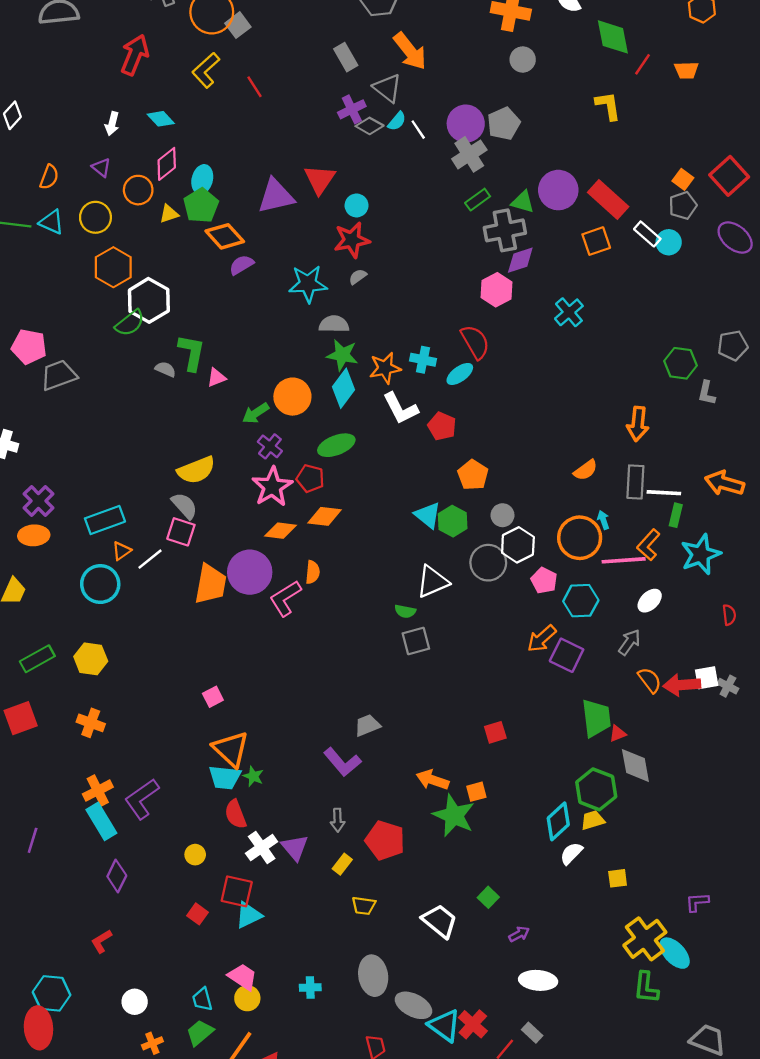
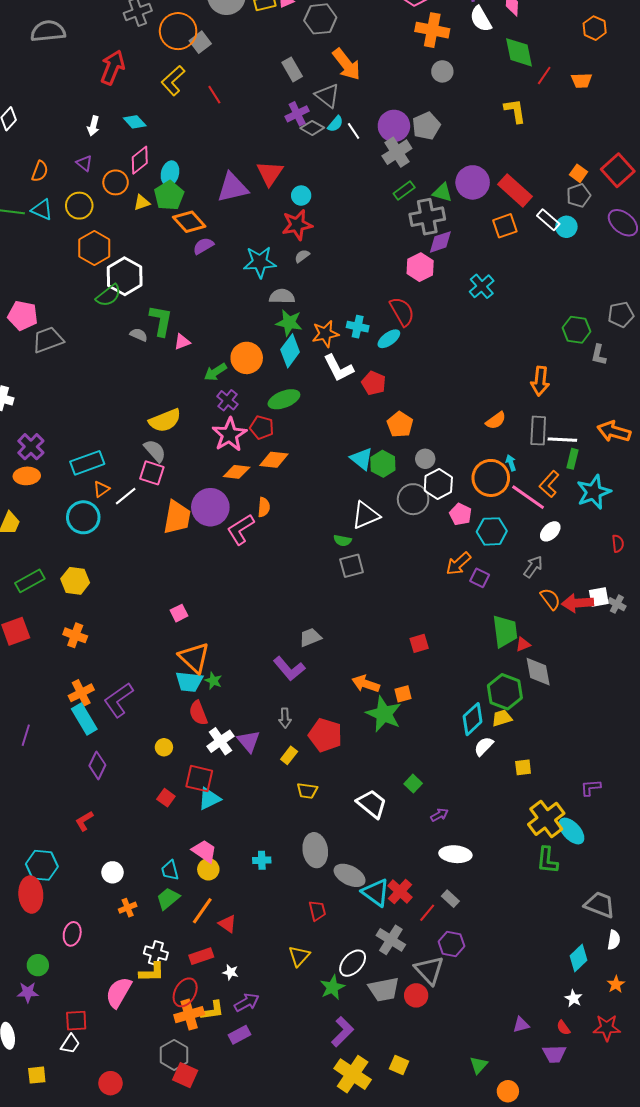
pink line: (624, 560) -> (528, 497), turned 39
purple square: (567, 655) -> (480, 578), size x0.7

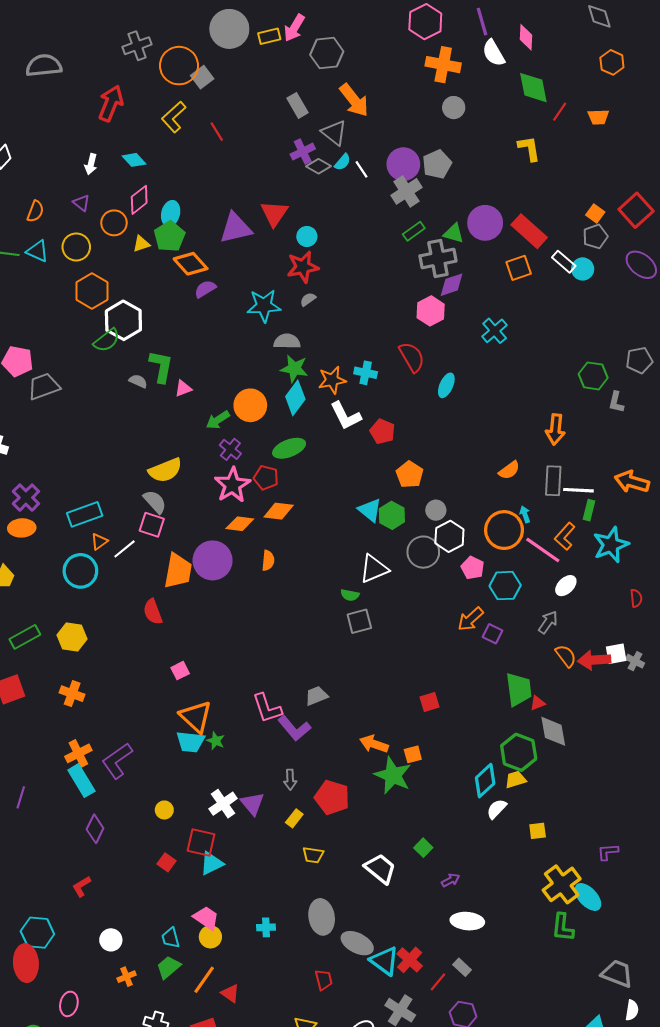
cyan ellipse: (389, 339) -> (446, 385), moved, turned -30
pink L-shape: (241, 529) -> (267, 708), moved, turned -76
red semicircle: (198, 713) -> (153, 612), moved

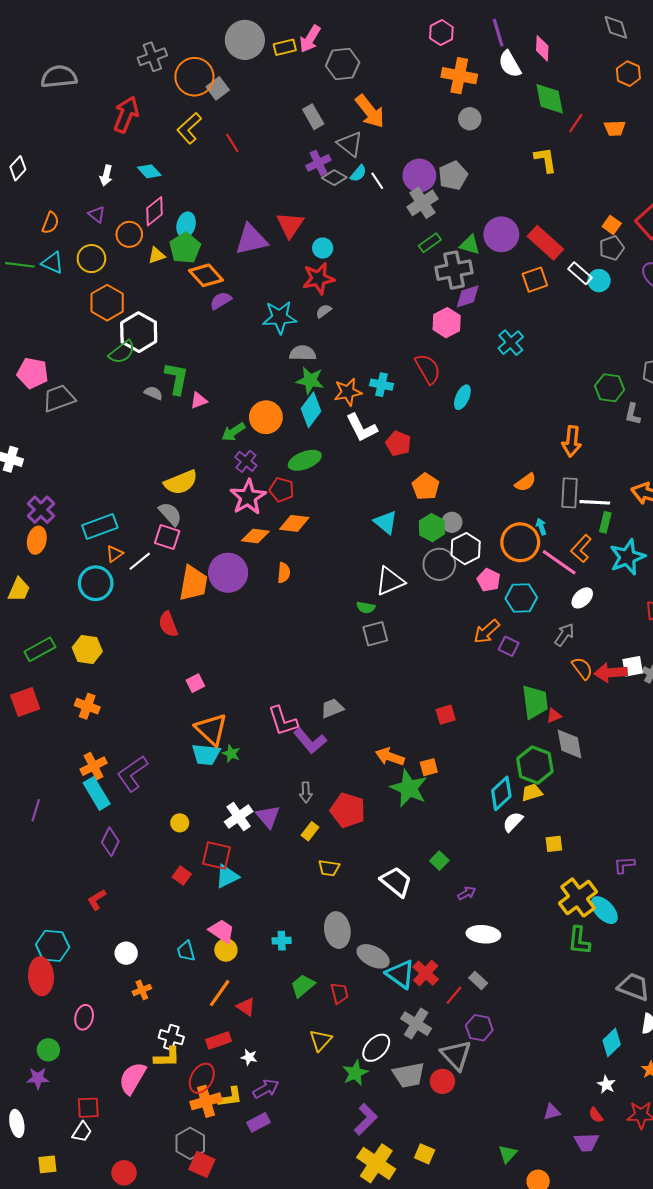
pink hexagon: (425, 22) -> (441, 33), size x0.7
green hexagon: (392, 515) -> (432, 528), moved
orange ellipse: (22, 528) -> (37, 540), turned -75
green trapezoid: (169, 967) -> (303, 986), moved

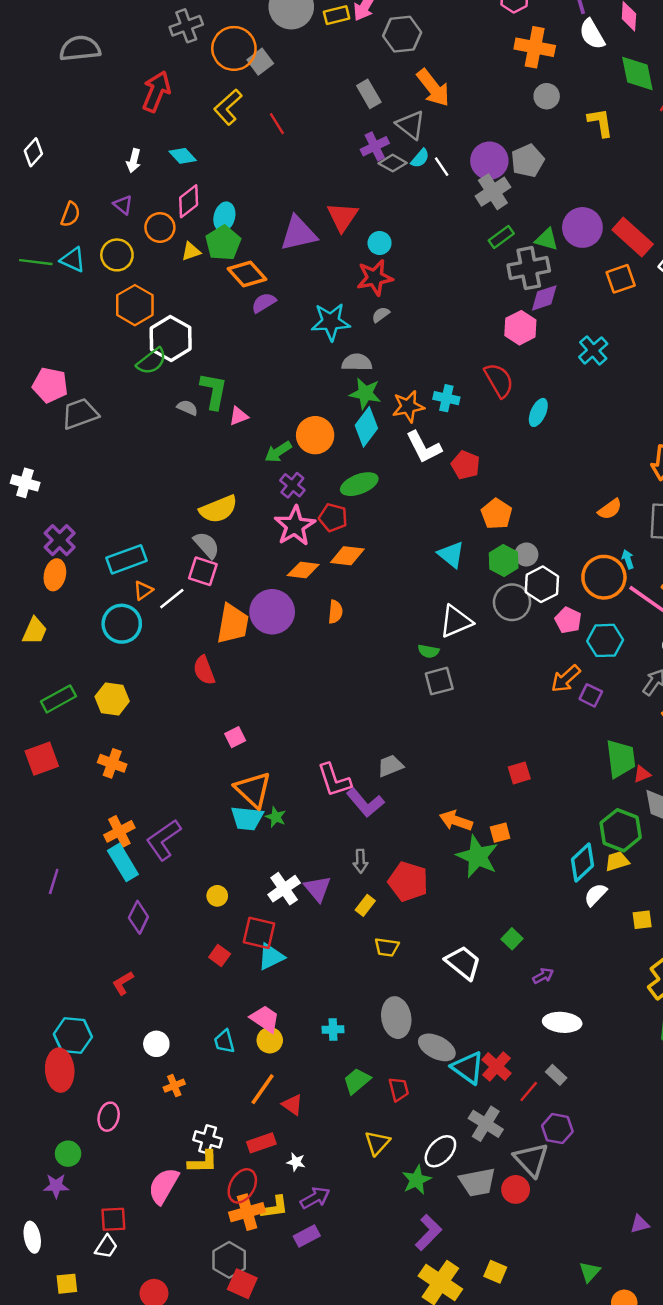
yellow L-shape: (545, 160) -> (600, 122), moved

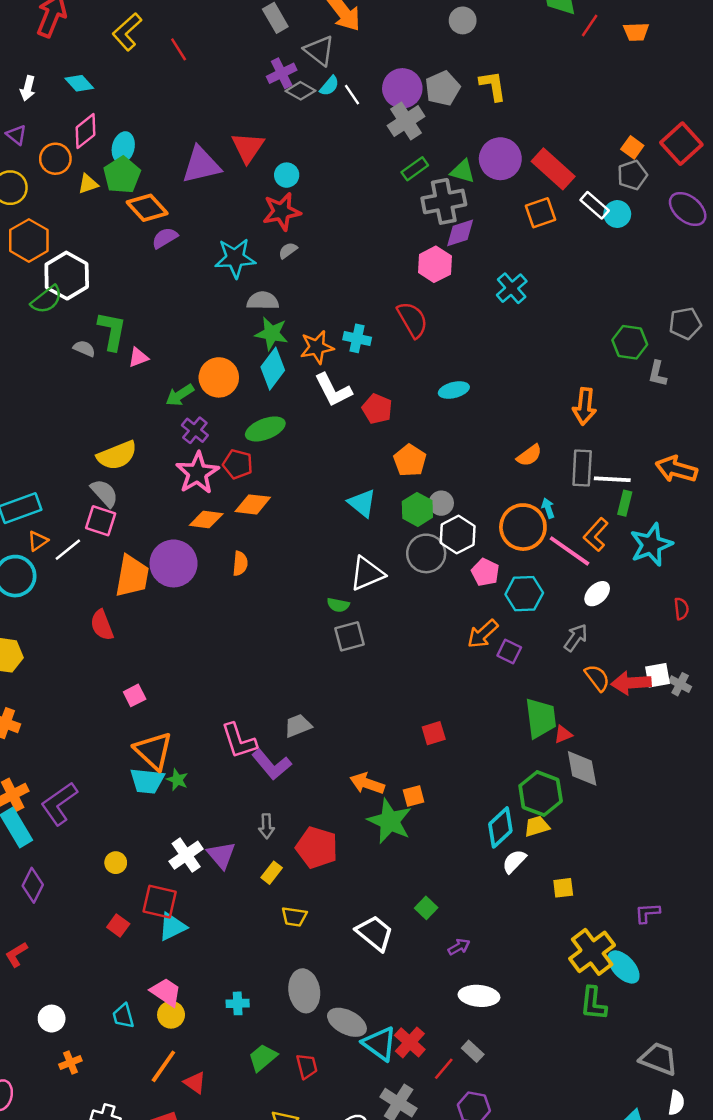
yellow L-shape: (600, 122) -> (493, 86), moved
cyan ellipse: (538, 412) -> (454, 390), moved, turned 52

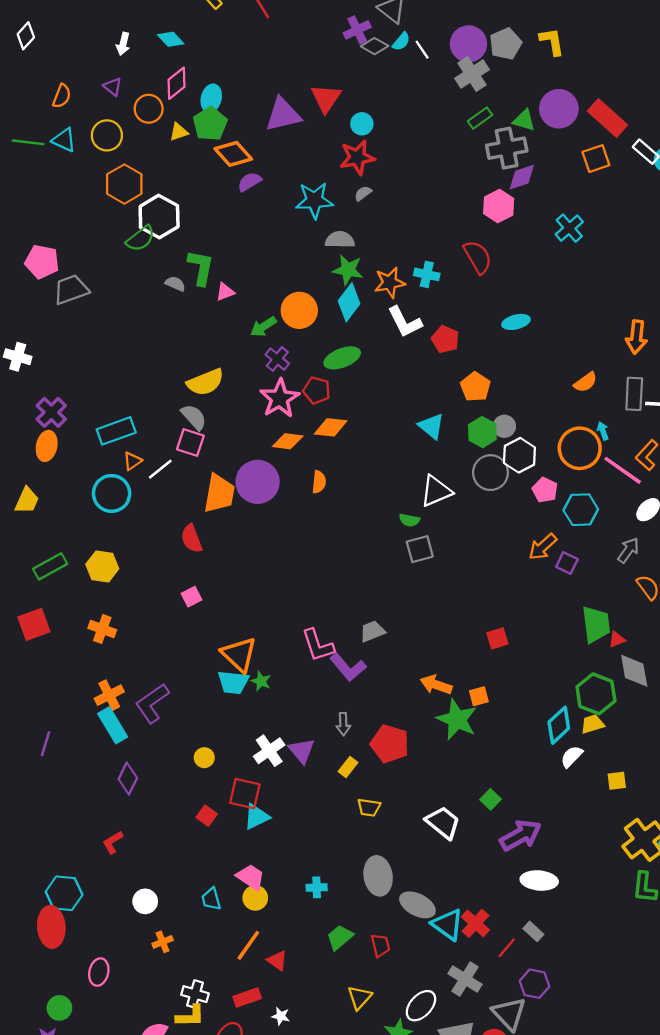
pink square: (135, 695) -> (192, 597), moved
purple arrow: (459, 947) -> (521, 835), size x2.0

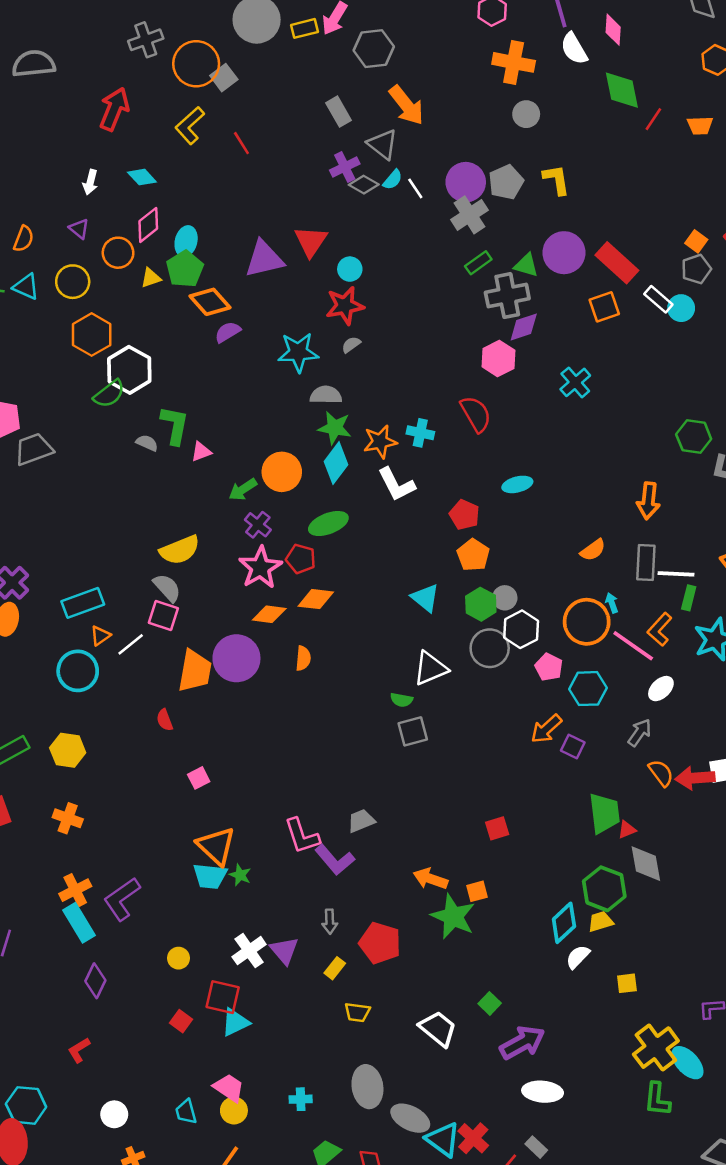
red pentagon: (445, 339) -> (464, 515), moved
red semicircle: (192, 539) -> (165, 720), size x0.7
pink square: (192, 597) -> (199, 778), moved

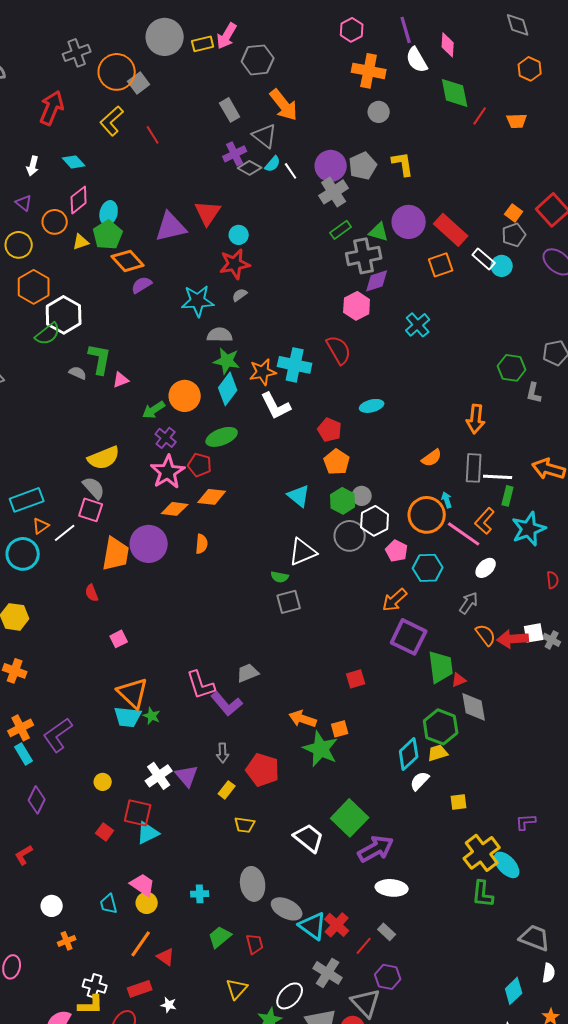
cyan cross: (420, 433) -> (295, 365), size x1.5
purple square: (573, 746) -> (409, 637), moved, size x1.8
cyan rectangle: (79, 923) -> (24, 754), size x0.7
green square: (490, 1003) -> (350, 818), size x2.0

